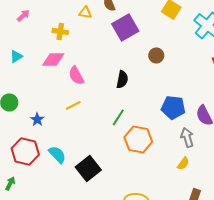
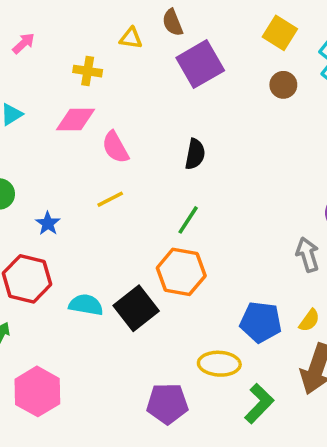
brown circle: (156, 55) -> (283, 85), moved
blue pentagon: (173, 107) -> (261, 322), moved
orange hexagon: (138, 139) -> (181, 272), moved
cyan semicircle: (57, 154) -> (86, 305), moved, turned -36
yellow semicircle: (183, 163) -> (309, 320), moved

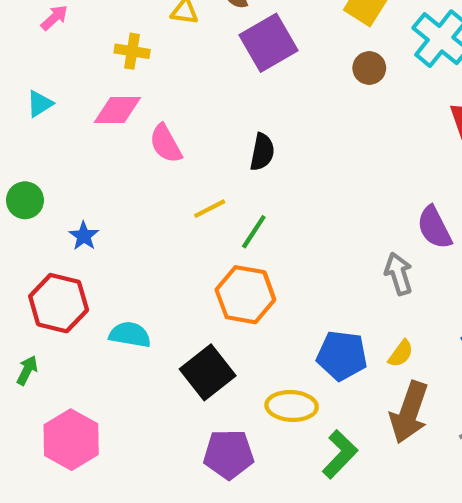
yellow line: (110, 199) -> (210, 209), moved
black square: (136, 308) -> (208, 372), moved

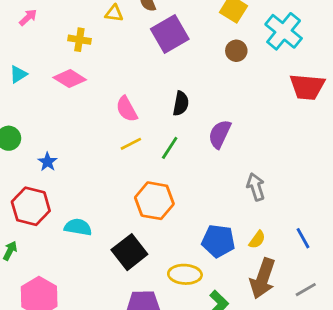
pink diamond: (117, 110) -> (70, 79), turned 32
pink semicircle: (166, 144) -> (127, 109), moved
black semicircle: (262, 152) -> (181, 104), moved
purple semicircle: (434, 228) -> (220, 134), moved, turned 52
green line: (254, 232) -> (170, 148), moved

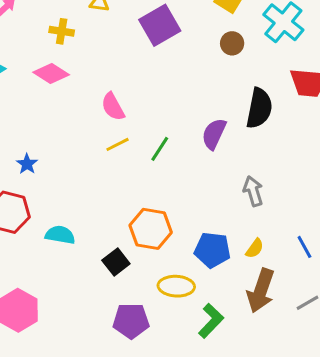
black semicircle: (181, 104) -> (259, 108), moved, size x1.5
orange hexagon: (154, 201) -> (151, 229), moved
black square: (129, 252) -> (116, 262), size x0.7

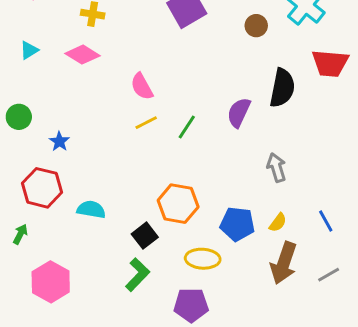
purple pentagon: (131, 321) -> (191, 305), moved
green L-shape: (211, 321) -> (138, 275), moved

